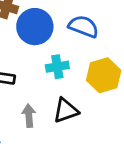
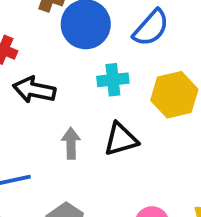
blue semicircle: (83, 26) -> (151, 28), turned 108

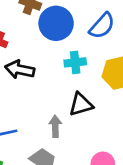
gray arrow: (71, 143) -> (55, 126), moved

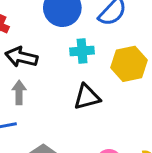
gray arrow: (55, 126) -> (19, 92), moved

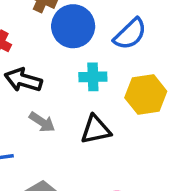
gray arrow: (19, 92) -> (42, 122), moved, turned 120

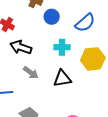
blue circle: (73, 26) -> (52, 17), size x0.6

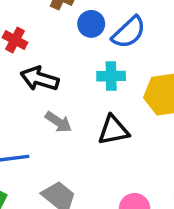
blue semicircle: (85, 23) -> (129, 32), moved

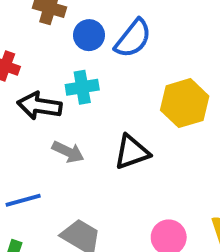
cyan cross: (111, 76) -> (82, 87), moved

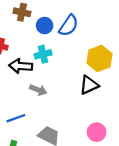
black triangle: (132, 152) -> (89, 85), moved

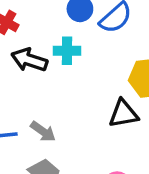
gray arrow: (38, 90) -> (43, 131), moved

